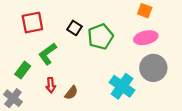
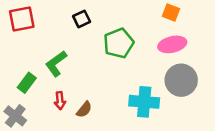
red square: (32, 23) -> (22, 19), moved
black square: (75, 28) -> (82, 19), moved, turned 32
cyan cross: (122, 86) -> (144, 102), turned -30

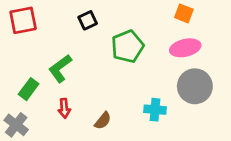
cyan cross: (144, 102) -> (155, 110), size x0.7
brown semicircle: (84, 110) -> (103, 121), moved

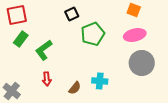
black square: (88, 20) -> (72, 14), moved
green rectangle: (29, 89) -> (21, 39), moved
cyan cross: (155, 110) -> (100, 81), moved

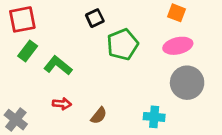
green L-shape: (44, 50) -> (58, 66), turned 75
red arrow: (47, 79) -> (62, 104), turned -80
cyan cross: (100, 81) -> (154, 117), moved

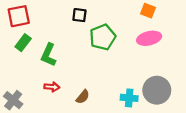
black square: (95, 18) -> (79, 15), turned 32
green L-shape: (58, 66) -> (49, 55), turned -105
gray circle: (187, 83) -> (157, 90), moved

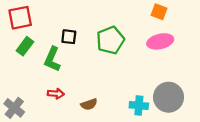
black square: (79, 15) -> (69, 37), moved
brown semicircle: (83, 97) -> (89, 104), turned 32

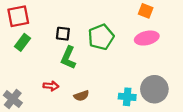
green L-shape: (52, 59) -> (68, 58), moved

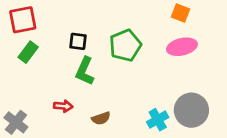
cyan cross: (127, 97) -> (158, 120), turned -35

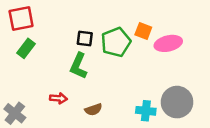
orange square: (181, 13) -> (143, 31), moved
black square: (78, 41) -> (85, 38), moved
cyan cross: (158, 120) -> (146, 111), turned 36

